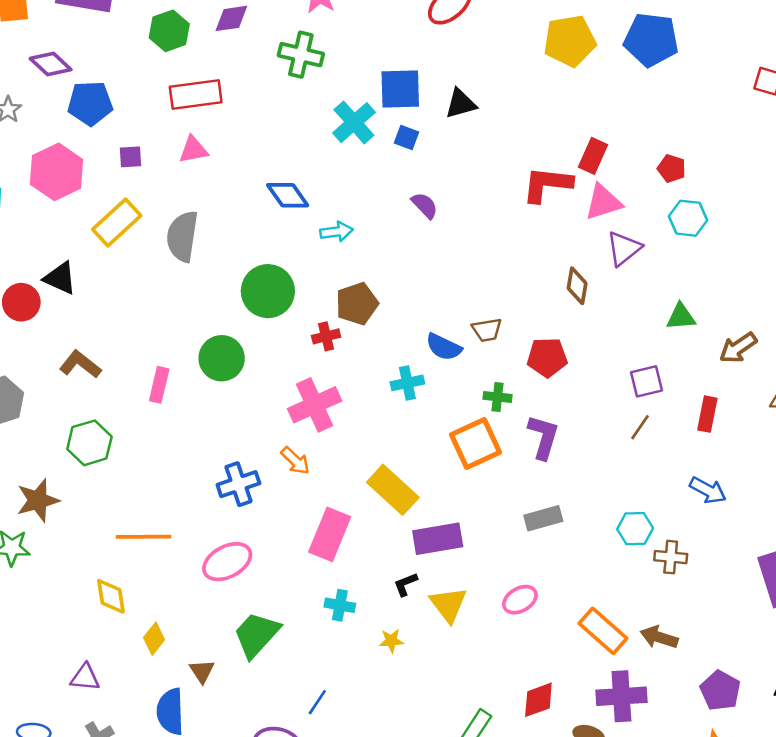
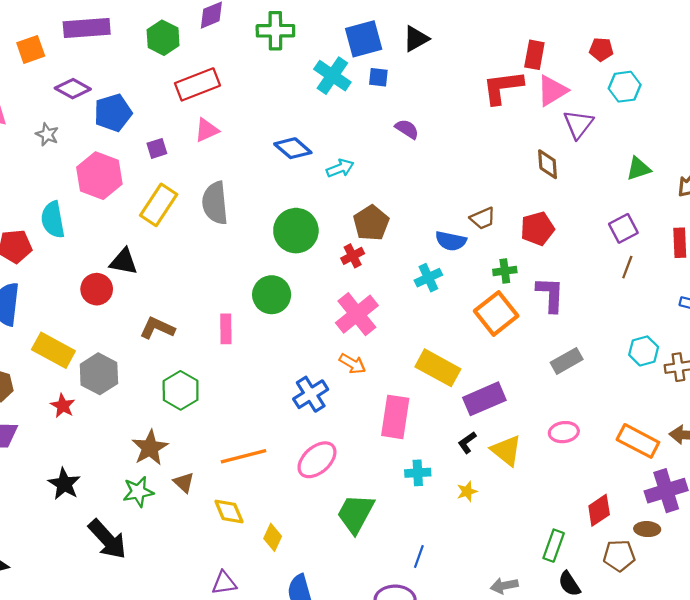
pink ellipse: (520, 600) -> (564, 432), turned 36
brown triangle: (202, 671) -> (184, 483), moved

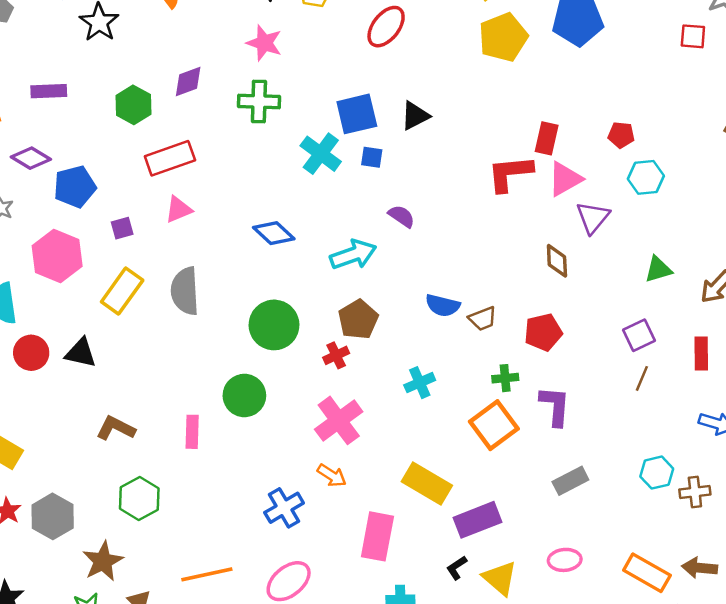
purple rectangle: (87, 28) -> (49, 91), size x0.7
cyan arrow: (340, 168) -> (353, 255), moved, size x1.5
blue semicircle: (451, 241) -> (443, 305), moved
red circle: (97, 289) -> (31, 353), moved
gray hexagon: (99, 374) -> (53, 516), moved

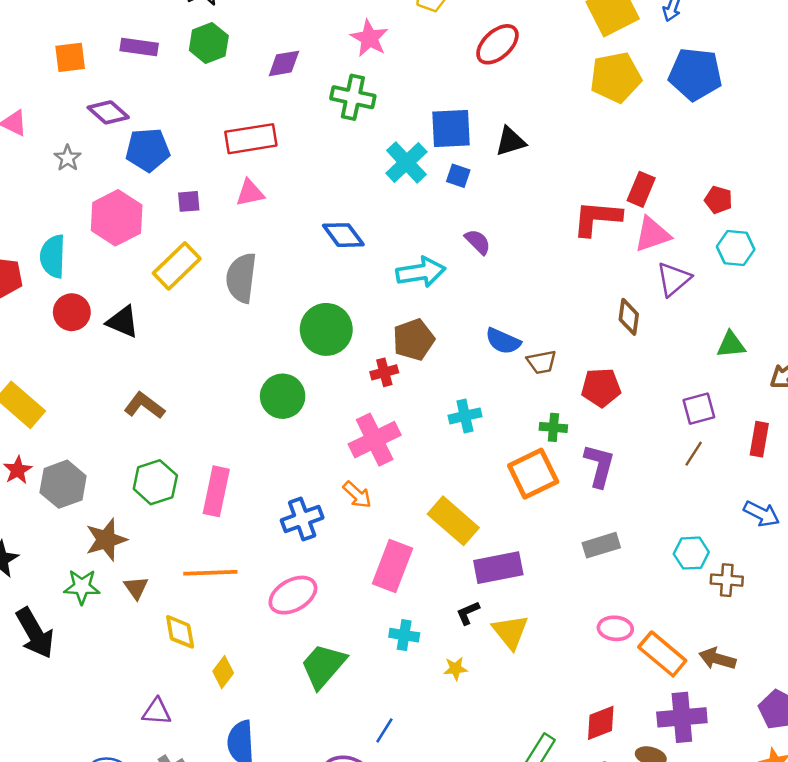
green hexagon: (133, 105) -> (209, 43), moved
pink rectangle: (192, 432) -> (216, 491), moved, size x1.4
pink ellipse: (565, 560) -> (615, 628), moved

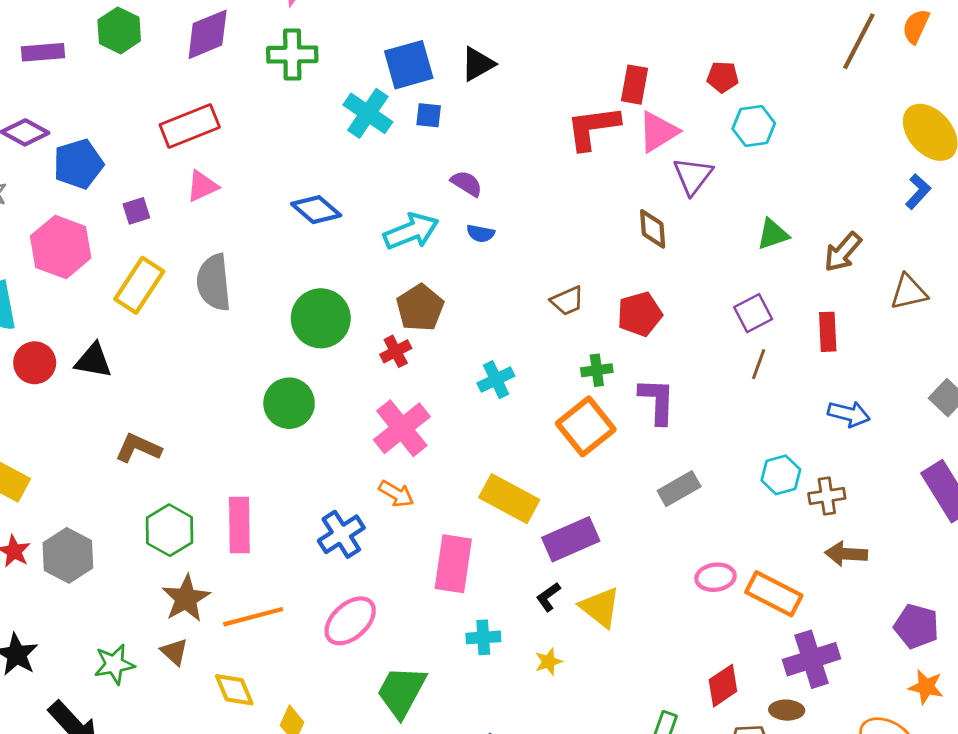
purple diamond: (284, 63) -> (208, 34), size x1.4
blue semicircle: (503, 341) -> (481, 233), moved, size x0.7
brown star: (106, 540) -> (186, 598), moved
brown arrow: (717, 659) -> (846, 554), moved

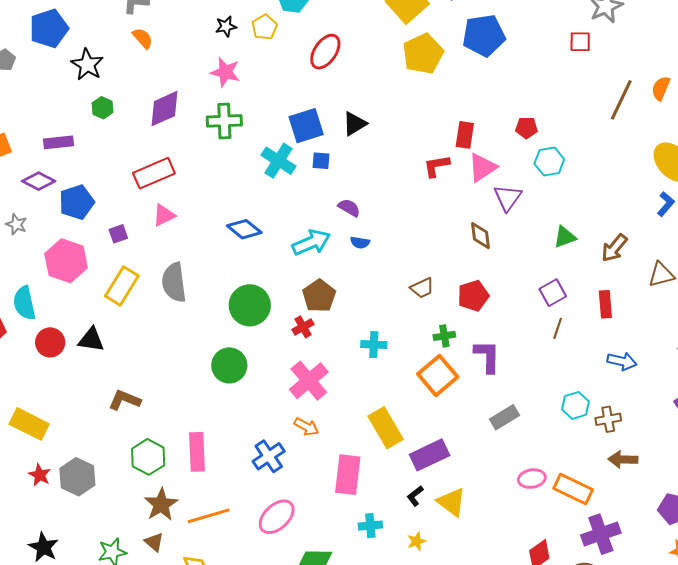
green hexagon: (119, 30) -> (103, 108), size x0.7
purple rectangle: (43, 52) -> (59, 142), moved
red L-shape: (593, 128) -> (437, 166), size x0.7
cyan cross: (496, 380) -> (374, 345), turned 30
yellow rectangle: (509, 499) -> (386, 428), turned 33

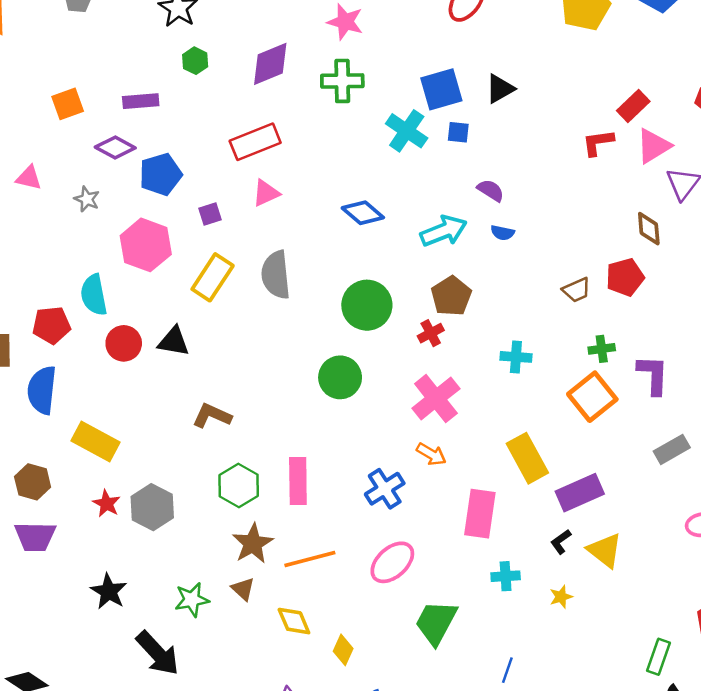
red rectangle: (465, 135) -> (633, 106), turned 36
red pentagon: (473, 296) -> (625, 277), moved

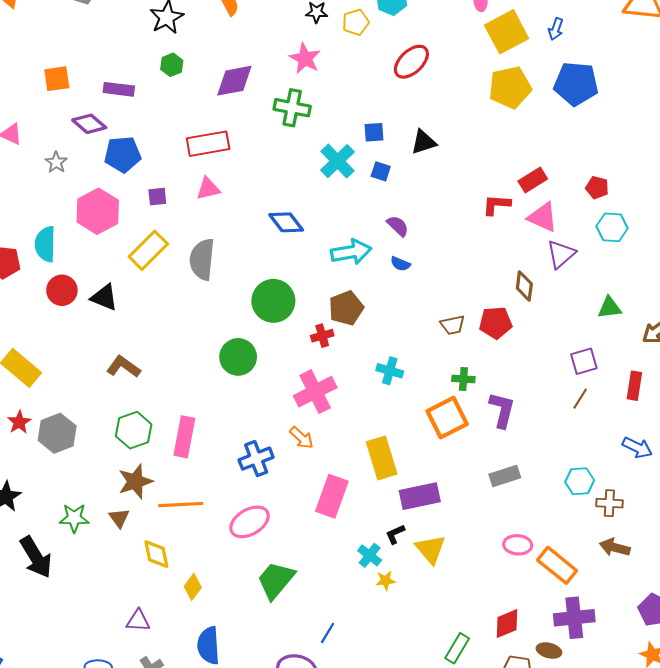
blue square: (441, 89) -> (374, 132), size x0.6
pink triangle: (653, 146) -> (543, 217), turned 44
cyan cross: (506, 576) -> (370, 555), moved, turned 30

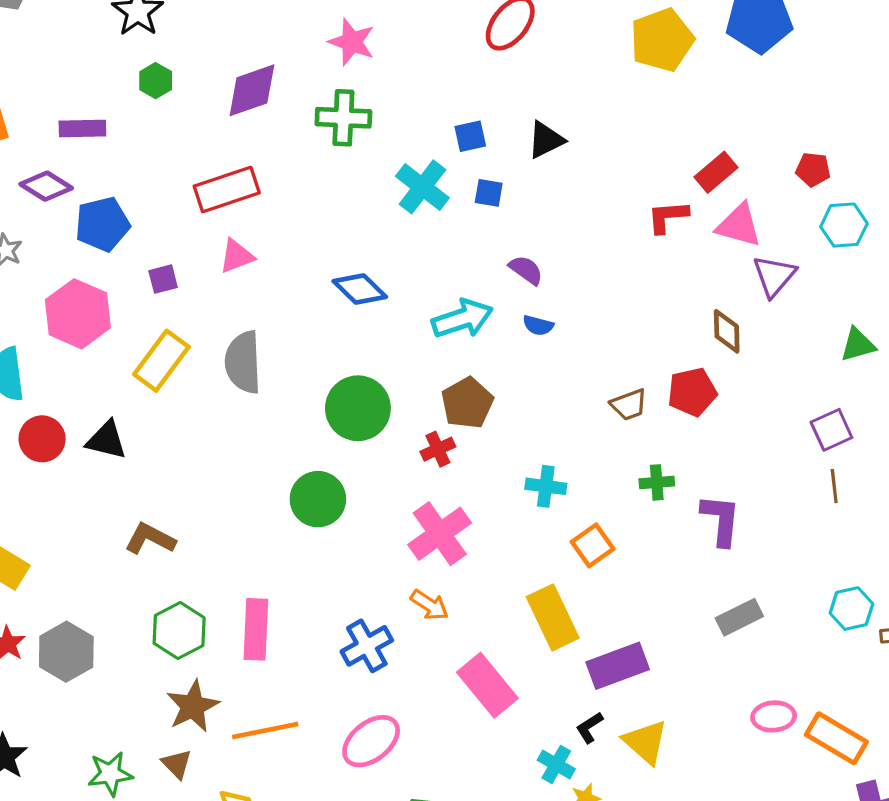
brown line: (580, 399) -> (834, 486), turned -30
orange square: (447, 418) -> (593, 545), moved, size x0.7
pink rectangle: (332, 496) -> (487, 685), turned -51

